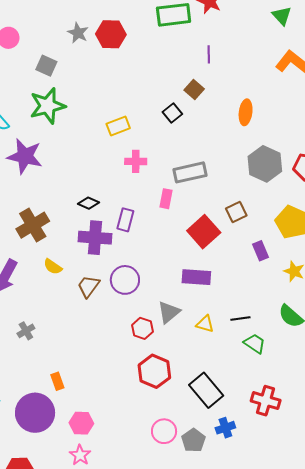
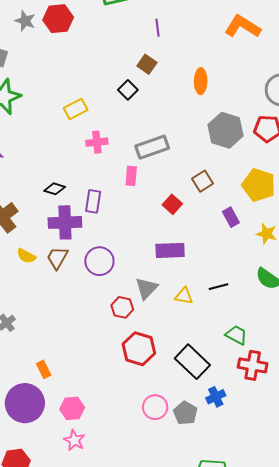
red square: (204, 232) -> (172, 204), size x0.6
brown trapezoid: (88, 286) -> (57, 258), moved
green trapezoid: (255, 344) -> (236, 335), moved

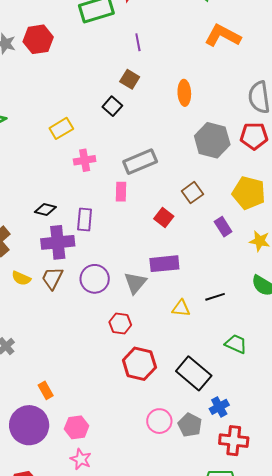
gray triangle: (147, 288) -> (135, 283), moved
red cross: (253, 365) -> (234, 441), moved

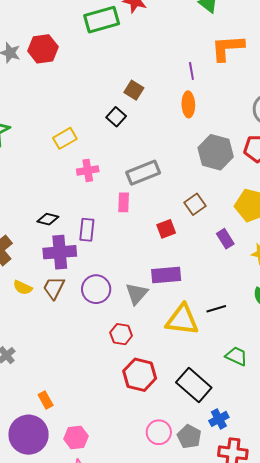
orange L-shape: (223, 36) -> (228, 48), turned -33
purple line: (138, 42) -> (191, 71), moved
red square: (164, 218) -> (166, 229), turned 30
yellow triangle: (181, 308) -> (182, 320), size x1.8

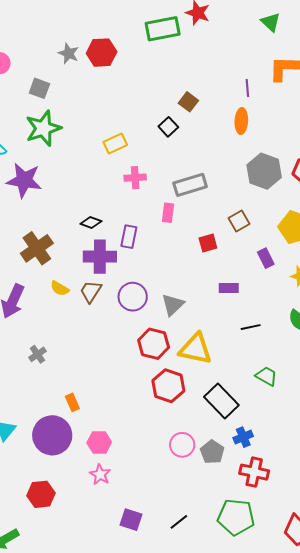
purple rectangle: (166, 275) -> (229, 288), moved, size x0.7
yellow triangle: (182, 320) -> (196, 349), moved
red hexagon: (121, 334) -> (154, 344), size x1.4

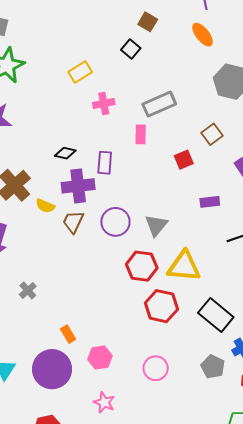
orange ellipse: (241, 121) -> (203, 35), turned -35
yellow semicircle: (60, 288) -> (45, 206), moved
pink hexagon: (99, 443) -> (100, 358), moved
pink circle: (182, 445) -> (156, 368), moved

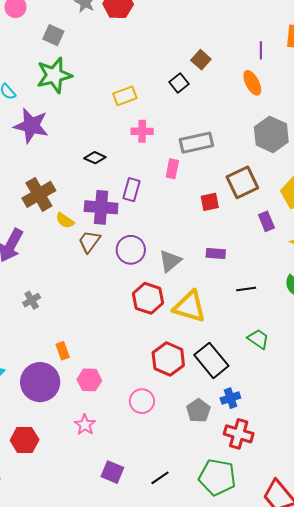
brown square: (212, 134) -> (242, 182), size x1.5
black diamond: (65, 153) -> (95, 158), moved
purple rectangle: (210, 202) -> (216, 253), moved
red hexagon: (161, 306) -> (168, 359), moved

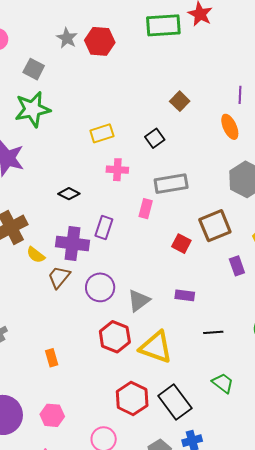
black square: (179, 83) -> (155, 138), moved
red square: (210, 202) -> (181, 244), turned 36
orange rectangle: (63, 351) -> (52, 358), moved

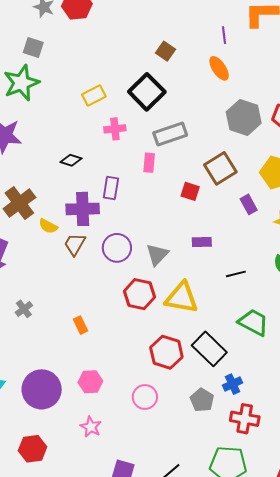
gray square: (34, 69) -> (33, 47), moved
black square: (155, 138) -> (147, 92), size x1.8
green trapezoid: (223, 383) -> (253, 322), size x1.4

